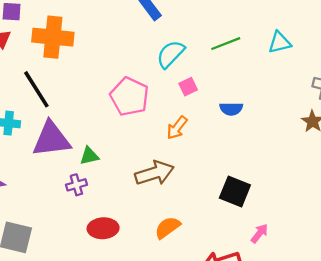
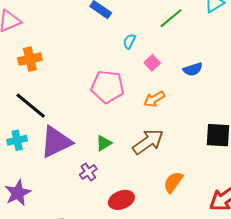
orange cross: (53, 37) -> (30, 59), size x0.7
cyan semicircle: (171, 54) -> (129, 41), size x0.6
orange arrow: (177, 128) -> (154, 99), turned 40
green triangle: (89, 156) -> (104, 143), moved

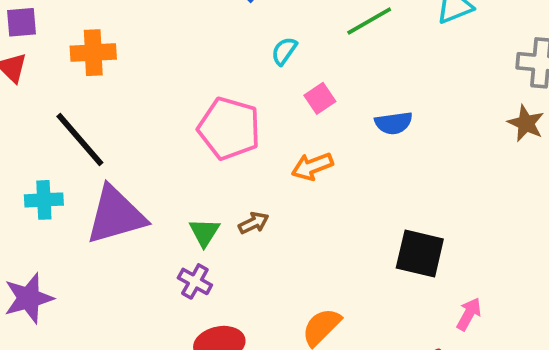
brown arrow: (148, 142) -> (254, 223), moved, size x0.5
green triangle: (104, 143) -> (204, 232), turned -36
purple cross: (88, 172) -> (195, 281), moved, turned -36

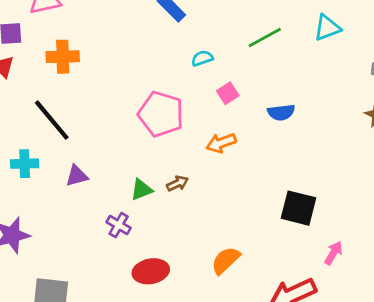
cyan semicircle: (284, 51) -> (202, 58), turned 35
purple triangle: (116, 215) -> (77, 176), size x0.5
green triangle: (204, 232) -> (141, 190), turned 35
purple cross: (195, 281) -> (119, 225), moved

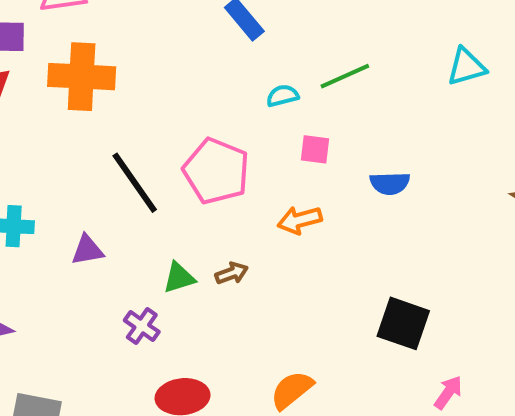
green line: (265, 37) -> (345, 76), moved
orange cross: (63, 57) -> (82, 77), size x1.4
pink square: (228, 93) -> (315, 149), turned 35
black line: (52, 120) -> (135, 183), moved

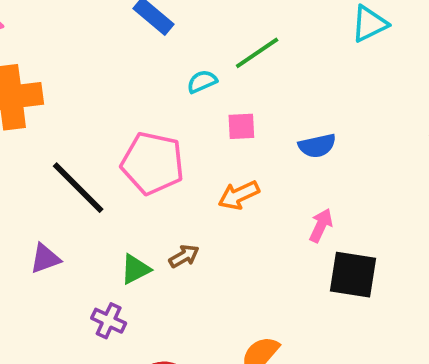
pink arrow: (448, 392) -> (321, 225), moved

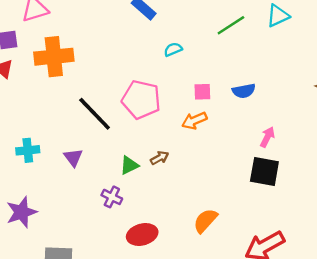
green line: (257, 53) -> (231, 25), moved
pink square: (241, 126) -> (202, 92), moved
pink arrow: (321, 225) -> (267, 137), moved
purple triangle: (45, 259) -> (73, 157), turned -48

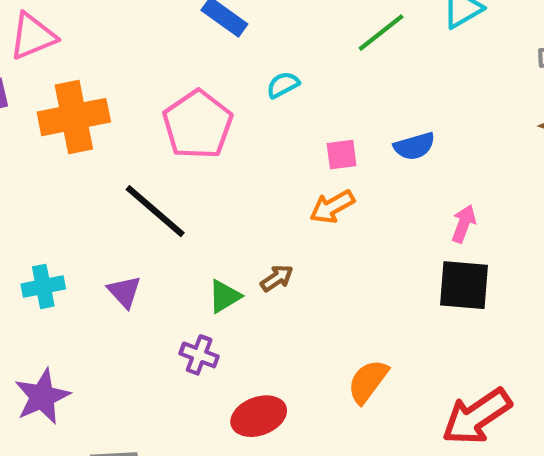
pink pentagon: (141, 100) -> (198, 125), moved, turned 30

